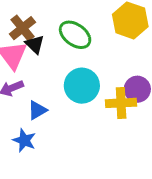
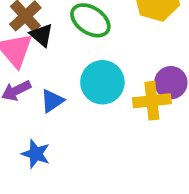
blue triangle: (37, 110) -> (52, 101), moved

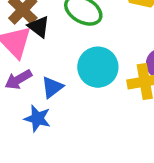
blue star: (36, 154) -> (37, 118), moved

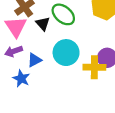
black triangle: (39, 27) -> (43, 24), moved

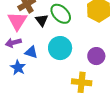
blue triangle: (34, 60) -> (31, 52), turned 40
yellow cross: (94, 67) -> (82, 82), moved

